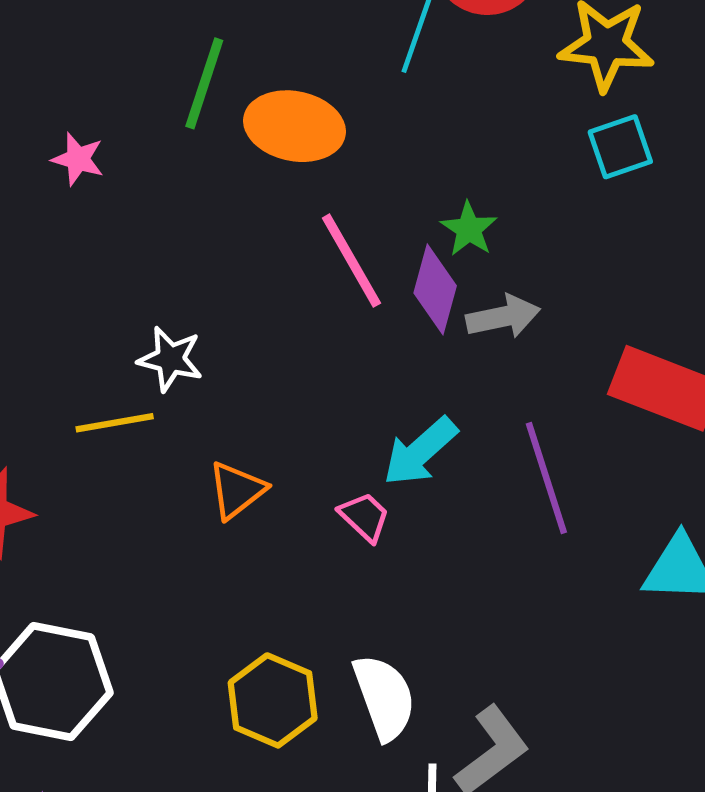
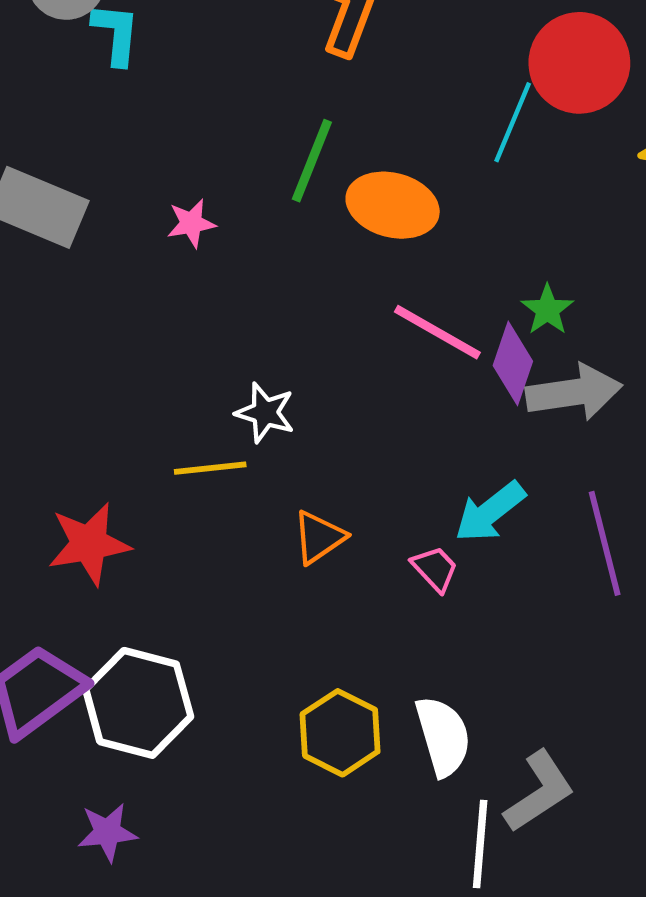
pink star: (78, 159) -> (191, 223), turned -30
pink line: (351, 261) -> (437, 332), turned -34
gray arrow: (503, 317) -> (574, 392), size x1.4

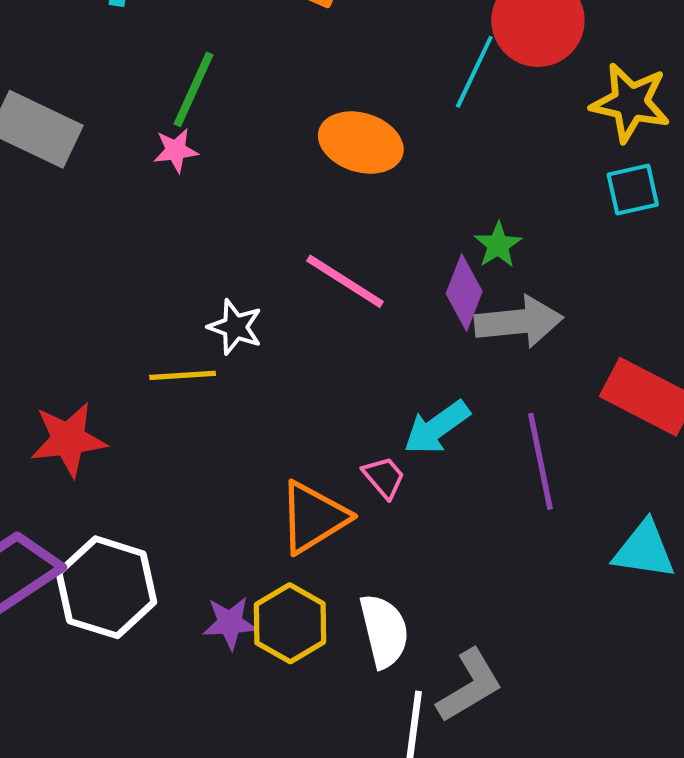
green line: (312, 161) -> (194, 89), moved
pink line: (437, 332) -> (345, 281), moved
orange triangle: (319, 537) -> (313, 517), moved, size x1.5
purple star: (107, 832) -> (230, 623), moved

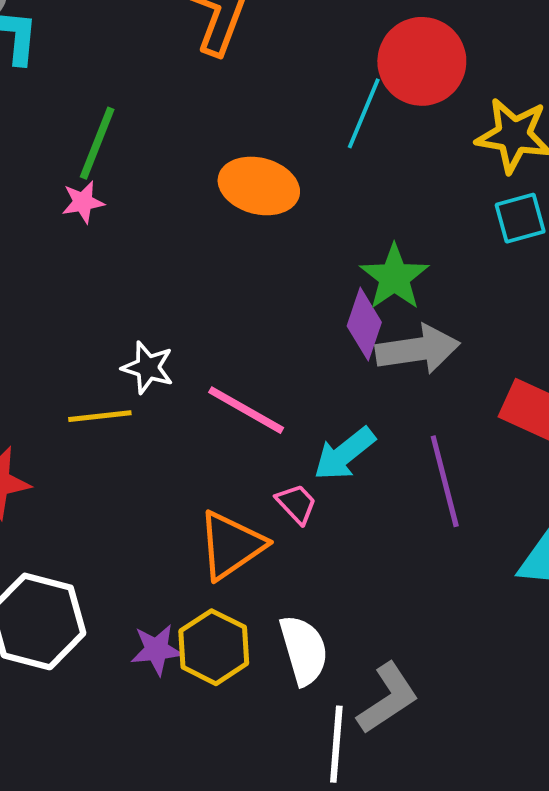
green star: (498, 245) -> (394, 277), size x1.5
pink line: (345, 281) -> (246, 410), moved

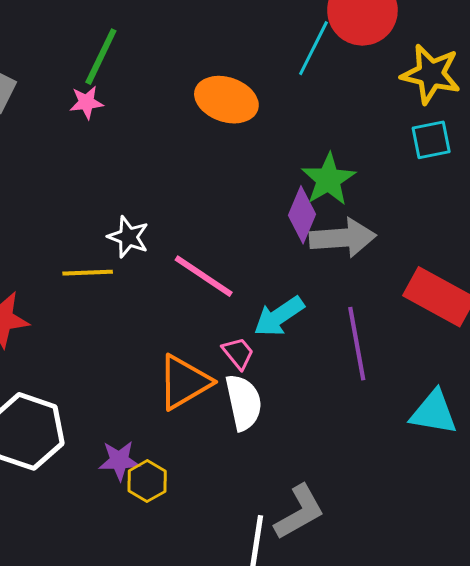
yellow hexagon: (214, 647) -> (147, 481), moved, size x0.7
white semicircle: (304, 650) -> (244, 402), moved

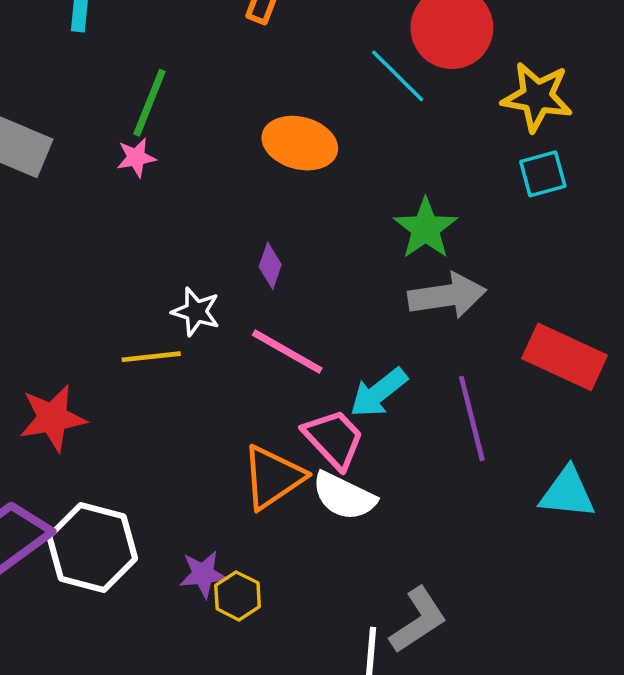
cyan line: (313, 48) -> (398, 76), turned -68
purple diamond: (302, 215) -> (270, 266), moved, size x0.7
pink trapezoid: (238, 353) -> (334, 439), size x1.6
white semicircle: (244, 402) -> (344, 496), turned 132

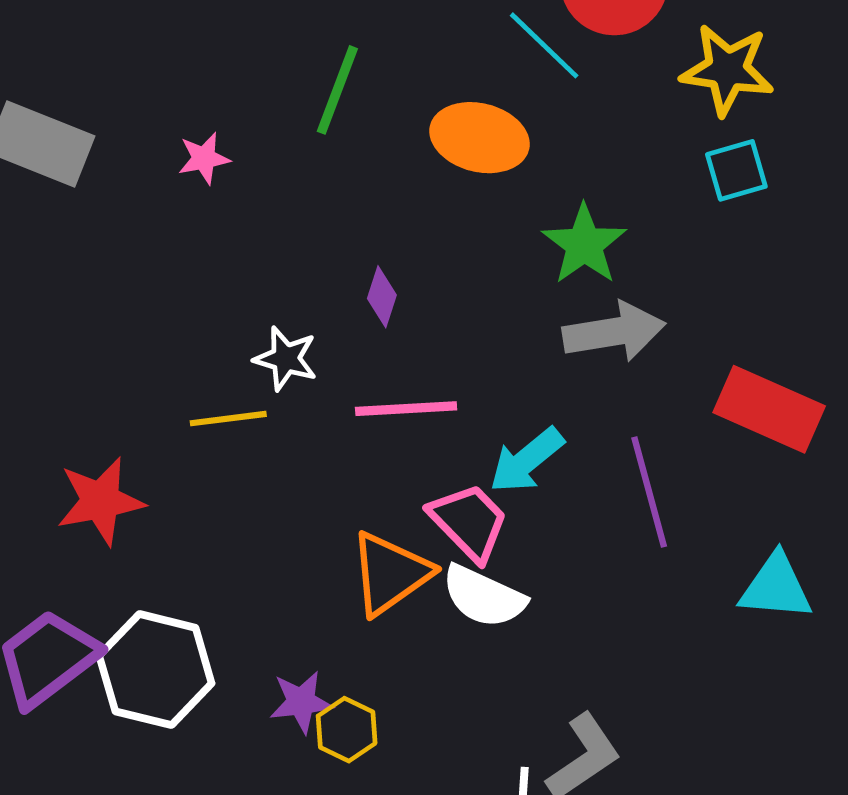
green line: (149, 103) -> (337, 90), moved
orange ellipse: (300, 143) -> (480, 138), moved
pink line: (287, 352) -> (406, 409), turned -32

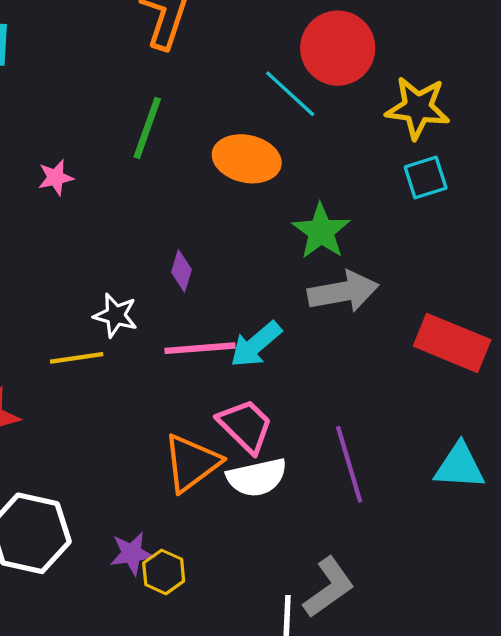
cyan arrow: (527, 460) -> (256, 344), moved
purple line: (649, 492) -> (349, 464), moved
white semicircle: (484, 596) -> (257, 477), turned -36

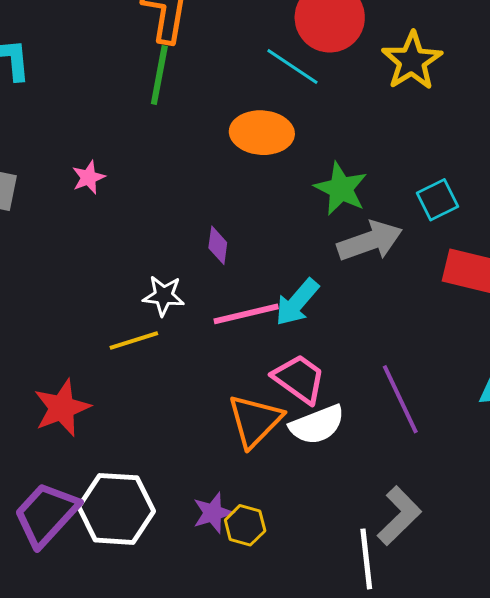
yellow star: (418, 108) -> (412, 61), turned -30
green line: (147, 128) -> (159, 75), moved
cyan square: (426, 178) -> (438, 200), moved

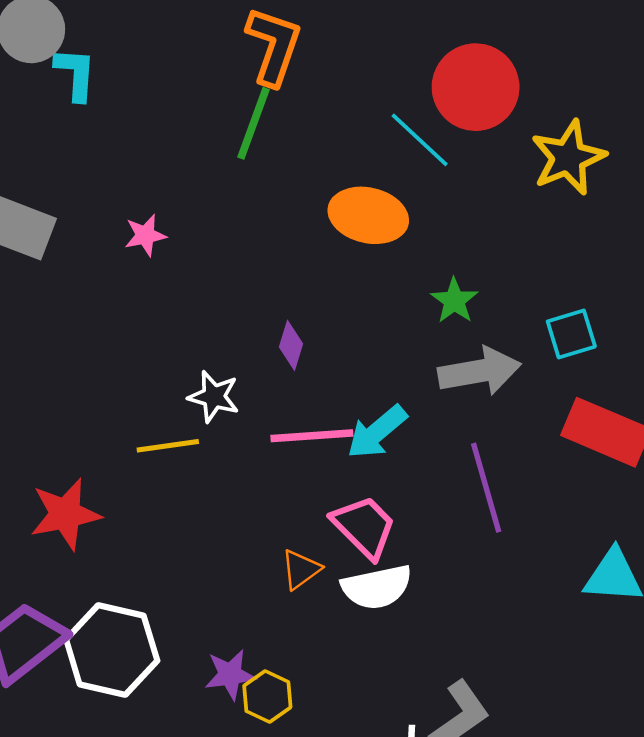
green star: (341, 189) -> (454, 301), size x0.7
purple line: (400, 399) -> (486, 488), moved
orange triangle: (255, 421) -> (301, 569), size x0.6

